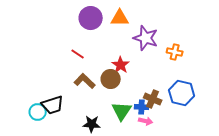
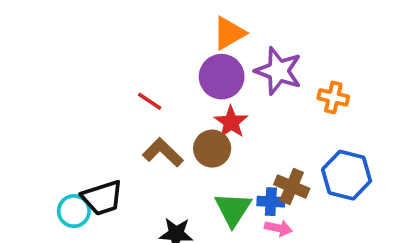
purple circle: (91, 18) -> (222, 77), moved
orange triangle: (120, 18) -> (229, 33), turned -30

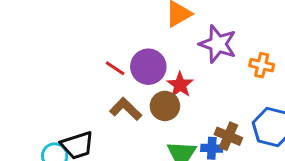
purple circle: (222, 77) -> (148, 67), moved

